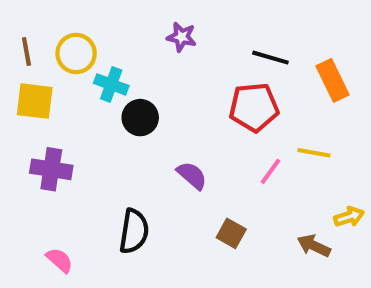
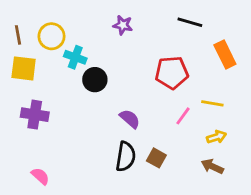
black line: (270, 58) -> (190, 22), moved
yellow arrow: (349, 217) -> (217, 137), moved
black semicircle: (134, 231) -> (126, 157), moved

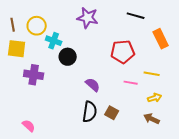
purple star: (123, 25) -> (88, 18), size x1.5
purple cross: (35, 115) -> (34, 75), moved
pink line: (183, 116) -> (131, 83), turned 64

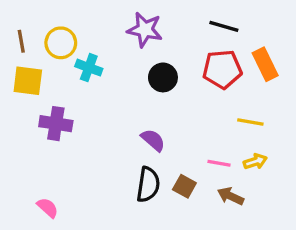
red pentagon: (123, 52) -> (222, 69), moved
black circle: (68, 57) -> (163, 77), moved
pink line: (131, 83) -> (219, 163), moved
brown arrow: (152, 119) -> (231, 196), moved

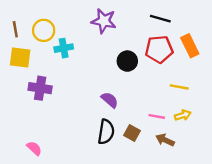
cyan cross: (89, 68) -> (64, 48), turned -30
black circle: (163, 77) -> (127, 61), moved

